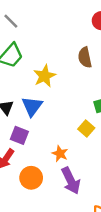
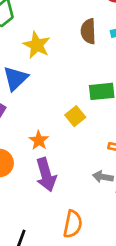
yellow star: (45, 76) -> (37, 45), turned -30

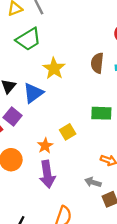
yellow square: (75, 116) -> (68, 132), moved

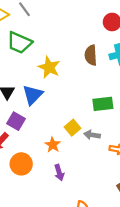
green trapezoid: (28, 39) -> (19, 43), turned 64
purple arrow: (47, 174) -> (59, 173), size x0.6
gray arrow: (93, 182) -> (92, 135), moved

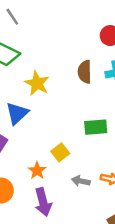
gray arrow: (92, 135) -> (81, 181), moved
purple arrow: (59, 173) -> (43, 202), size x1.5

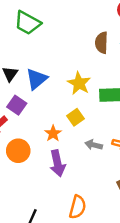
yellow star: (37, 83) -> (79, 83), moved

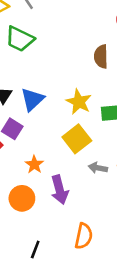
yellow square: (76, 117) -> (77, 139), size x1.5
orange star: (53, 133) -> (34, 164), moved
orange circle: (18, 151) -> (22, 198), moved

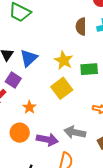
gray arrow: (98, 168) -> (75, 132), moved, size x1.5
purple arrow: (60, 190) -> (47, 139), moved, turned -65

